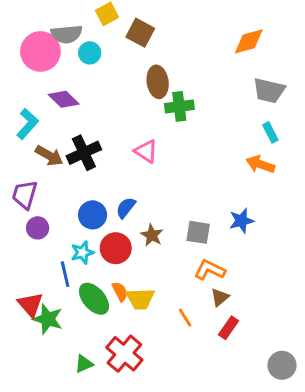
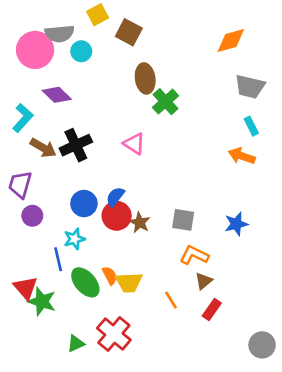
green cross: (179, 106) -> (166, 102), turned -35
blue star: (241, 221) -> (236, 224), moved
red circle: (116, 248) -> (117, 216), moved

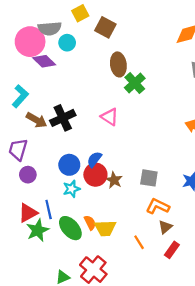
purple diamond: (57, 95) -> (44, 61), moved
cyan star: (74, 239) -> (71, 189), moved
red triangle: (26, 288) -> (28, 213), moved, turned 42
green star: (42, 301) -> (38, 230), moved, turned 30

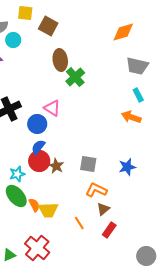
yellow square: (80, 13) -> (25, 13), turned 35
blue circle: (69, 165) -> (37, 124), moved
green ellipse: (70, 228) -> (16, 196), moved

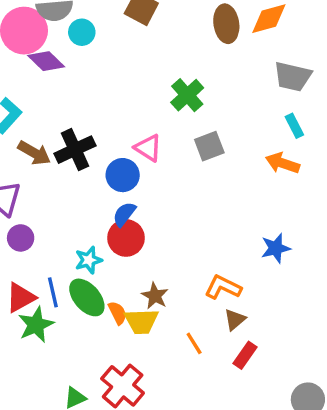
brown ellipse: (60, 60) -> (226, 24), moved
gray square: (88, 164) -> (209, 146), moved, turned -30
brown star: (56, 166) -> (155, 296), moved

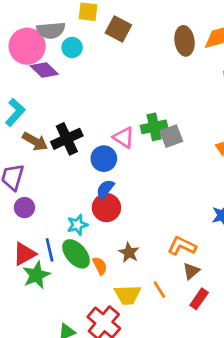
green cross: (187, 95) -> (154, 127), moved, turned 30
yellow trapezoid: (141, 321) -> (128, 295), moved

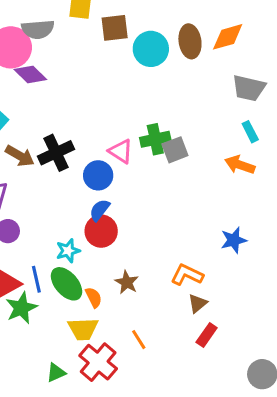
brown square: (118, 29) -> (115, 28), turned -35
cyan circle: (72, 47) -> (151, 49), moved, size x1.5
orange line: (159, 290) -> (139, 340), moved
yellow trapezoid: (128, 295) -> (83, 329), moved

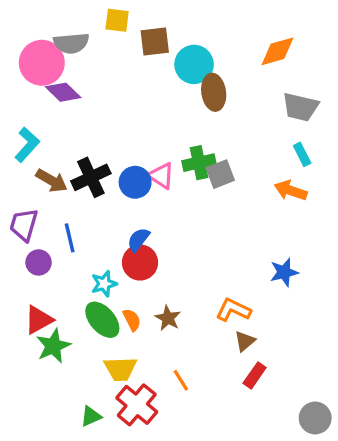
brown ellipse: (190, 41) -> (214, 92), moved
blue circle: (98, 175) -> (135, 182), moved
blue line: (36, 279) -> (70, 238), moved
orange semicircle: (94, 297) -> (132, 320), moved

